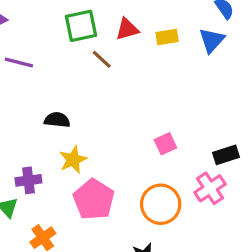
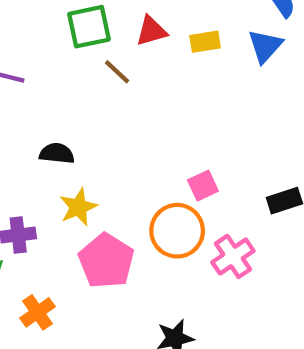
pink cross: (210, 188) -> (233, 256), moved
orange circle: (161, 204) -> (177, 231), moved

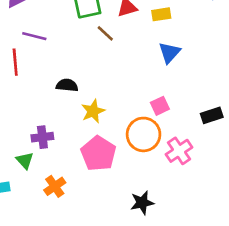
blue triangle: (265, 46) -> (169, 53), moved
yellow star: (78, 207) -> (93, 111), moved

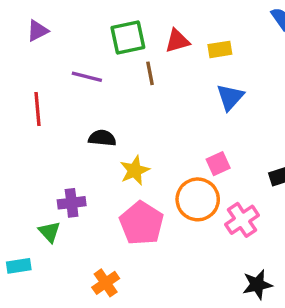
brown line: (105, 33) -> (150, 73), turned 36
purple line: (34, 36) -> (87, 77), moved
orange cross: (55, 186) -> (106, 283), moved
black star: (142, 203) -> (257, 285), moved

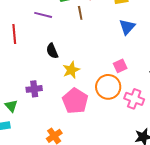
black semicircle: (102, 138) -> (52, 51), turned -119
pink cross: (242, 220) -> (134, 99), turned -36
green triangle: (49, 232) -> (11, 106), moved

